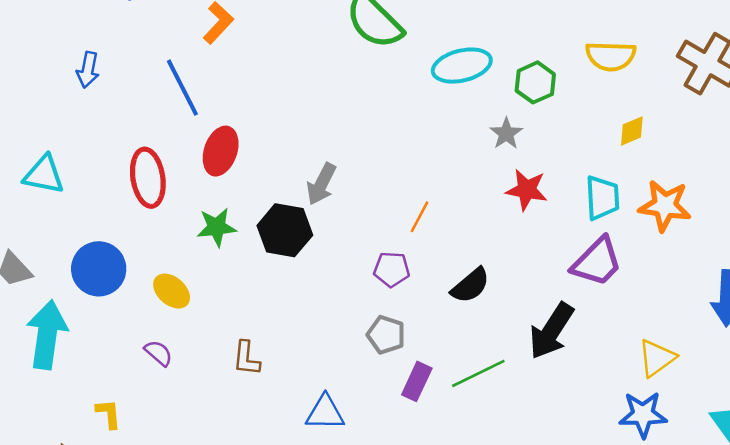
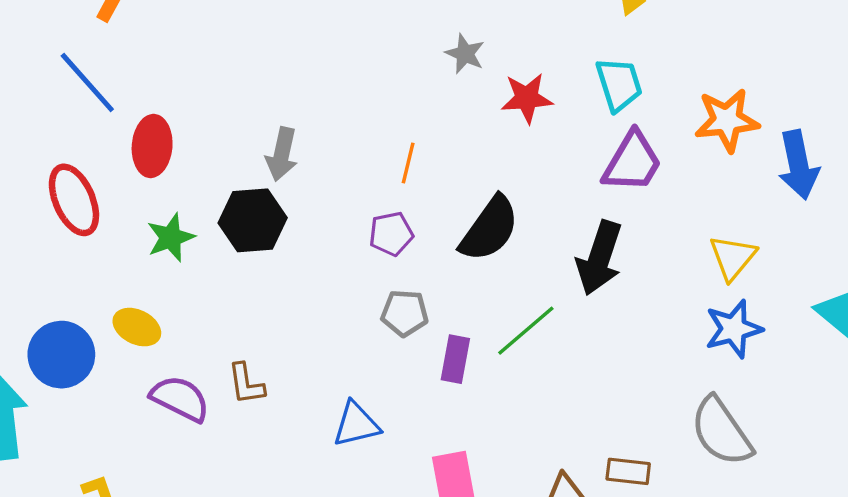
gray star: (506, 134) -> (465, 54), moved
orange star: (665, 206) -> (727, 120), moved
blue circle: (99, 269) -> (61, 355), moved
black semicircle: (470, 285) -> (489, 229), size x1.4
purple semicircle: (158, 353) -> (180, 399), moved, size x1.6

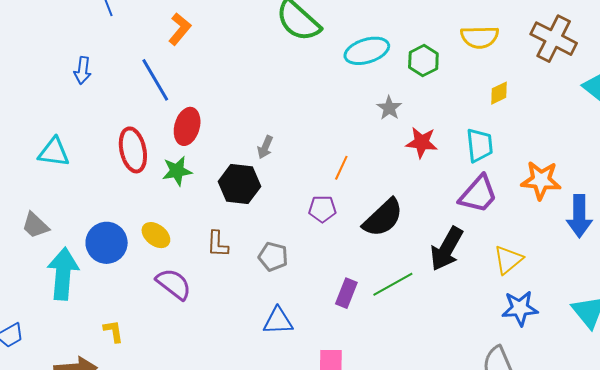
gray arrow: (282, 154) -> (265, 147), size x0.7
green star: (171, 237) -> (177, 171), moved
yellow triangle: (733, 257) -> (508, 260), moved
gray pentagon: (405, 313) -> (273, 257), moved
brown L-shape: (246, 384) -> (218, 244), moved

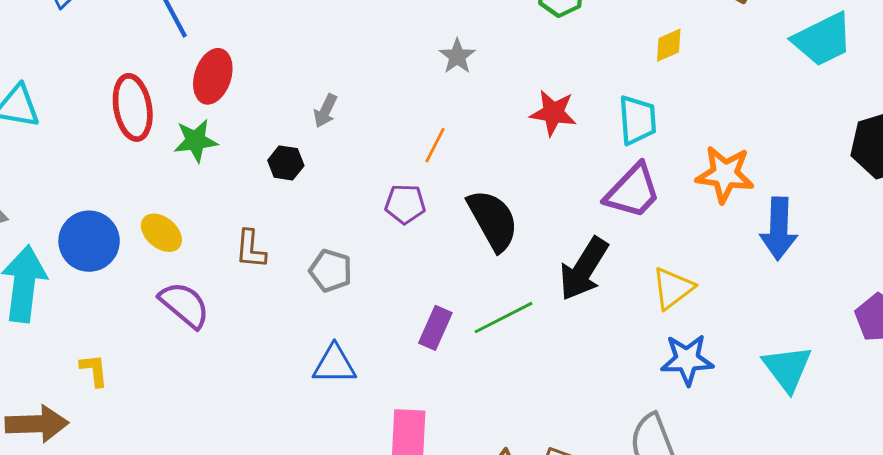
gray star: (389, 108) -> (457, 56), moved
black hexagon: (239, 184) -> (286, 163), size x0.6
black semicircle: (383, 218) -> (493, 220), turned -78

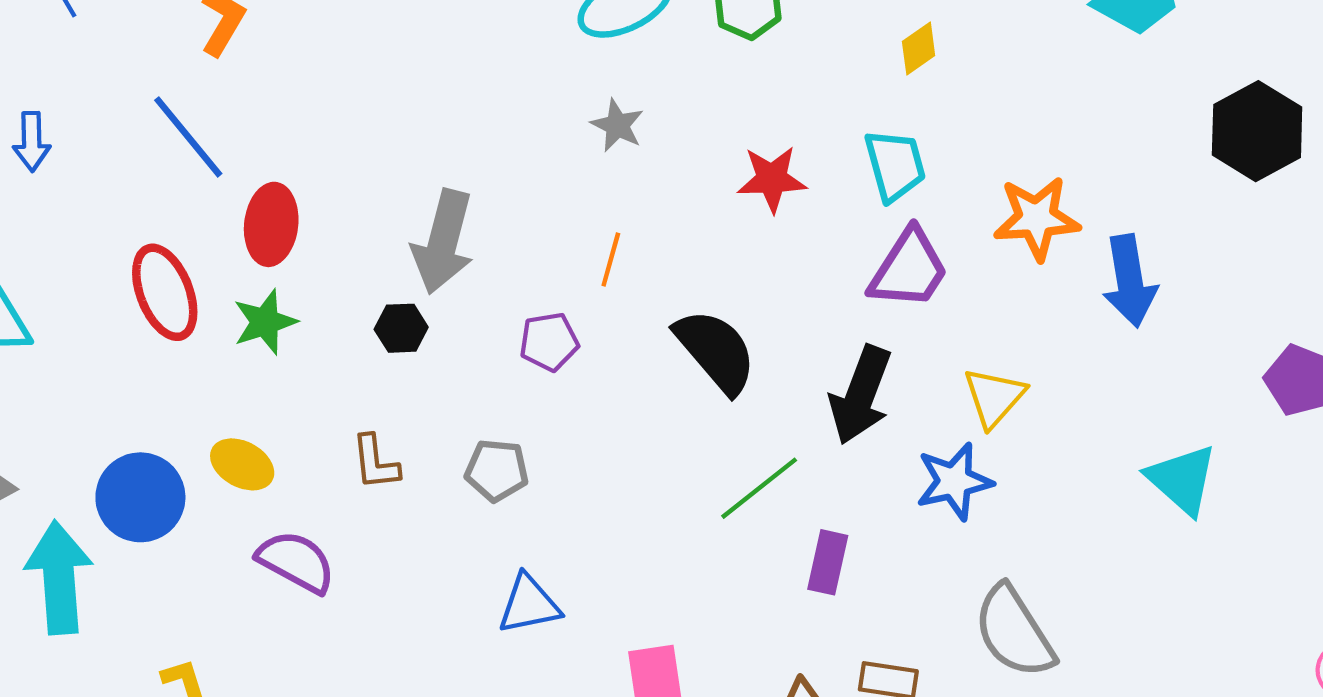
gray arrow: (325, 111) -> (443, 242), size x2.0
purple pentagon: (405, 204) -> (549, 342), moved
purple rectangle: (435, 328) -> (828, 562), moved
blue star: (687, 360) -> (954, 481), moved

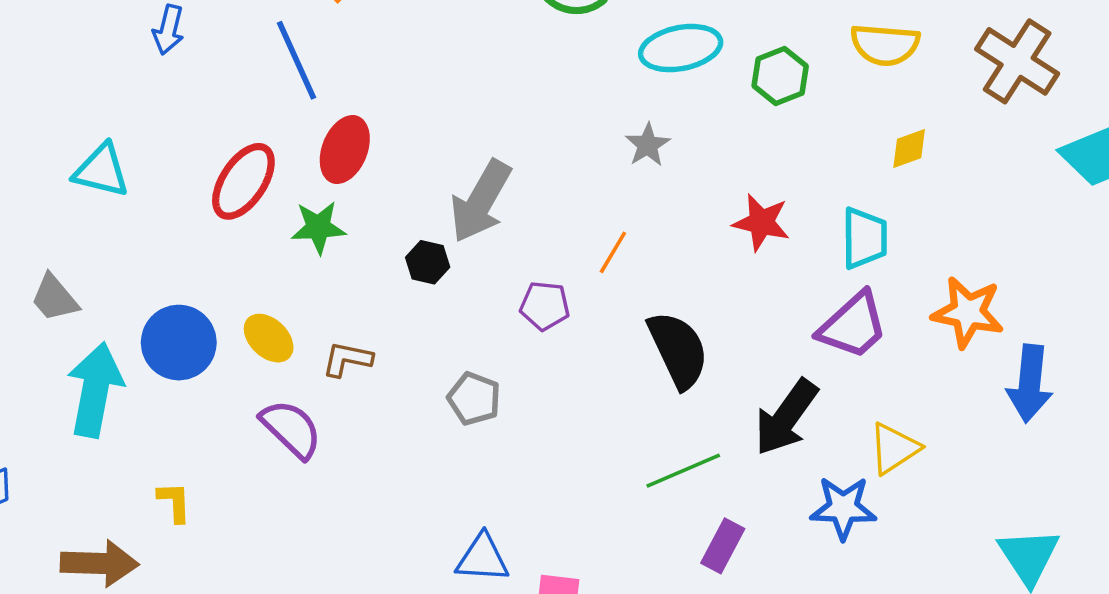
red ellipse: (165, 292) -> (243, 181), turned 40
brown L-shape: (375, 462) -> (347, 359), moved, turned 93
blue triangle: (529, 604) -> (482, 558), moved

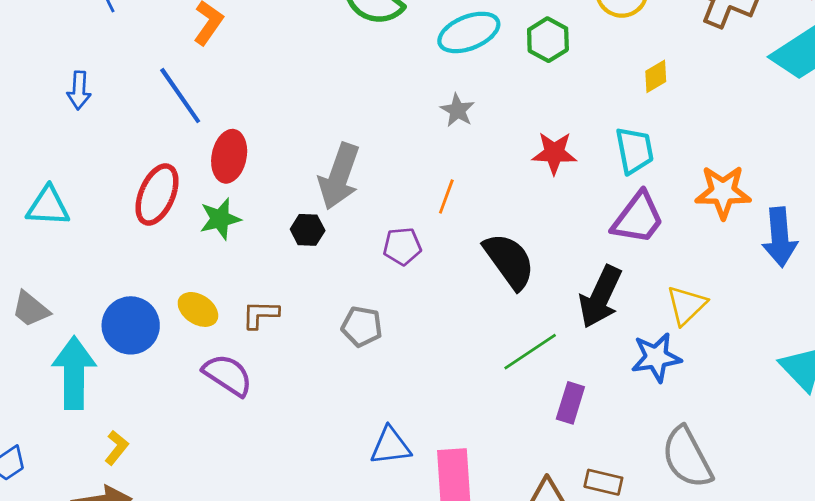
yellow L-shape: (174, 502) -> (117, 448), moved, turned 52

